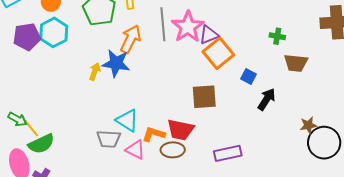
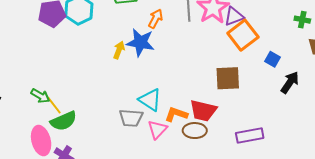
orange arrow: (131, 39) -> (155, 19), size x0.7
pink triangle: (135, 150) -> (157, 129), turned 45

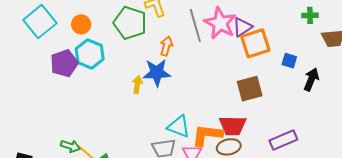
orange square: (243, 35) -> (255, 43), turned 32
orange L-shape: (176, 114) -> (207, 135), size x1.4

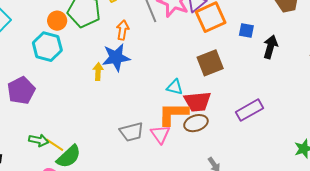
orange circle: (81, 24) -> (57, 21), moved
purple pentagon: (64, 63) -> (21, 91), moved
cyan triangle: (179, 126) -> (175, 87), moved, size x0.7

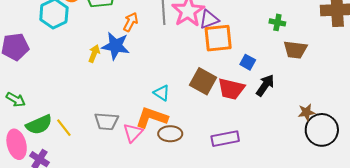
brown square: (210, 63) -> (203, 81), turned 32
red trapezoid: (197, 102) -> (231, 89), moved
yellow line: (55, 145) -> (64, 128), moved

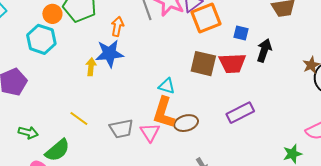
orange L-shape: (152, 118) -> (164, 113), turned -76
yellow line: (64, 128) -> (79, 119), moved

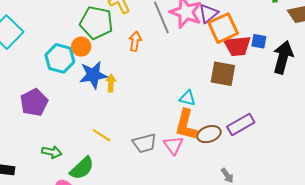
orange circle: (52, 14) -> (81, 47), moved
black arrow: (264, 50) -> (283, 57), size x1.4
blue star: (109, 53) -> (93, 75), moved
red trapezoid: (232, 63) -> (237, 46), moved
purple rectangle: (240, 113) -> (241, 125), moved

